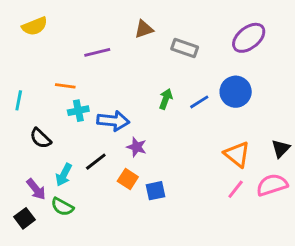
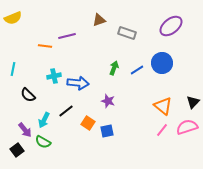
yellow semicircle: (35, 26) -> (13, 18), moved
orange line: (65, 86) -> (45, 46), moved
purple star: (137, 147) -> (108, 101), moved

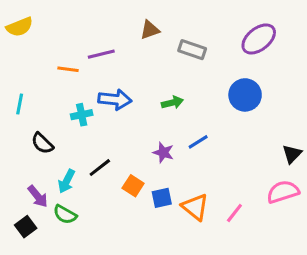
green arrow: (114, 68) -> (172, 103), turned 56
blue line: (137, 70) -> (198, 142), moved
blue arrow: (78, 83) -> (115, 100), moved
orange triangle: (163, 106) -> (195, 207), moved
pink line: (162, 130) -> (234, 213), moved

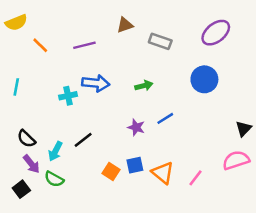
orange line: (68, 69) -> (40, 45), moved, turned 36
black semicircle: (42, 143) -> (26, 139), moved
orange square: (133, 186) -> (111, 172), moved

